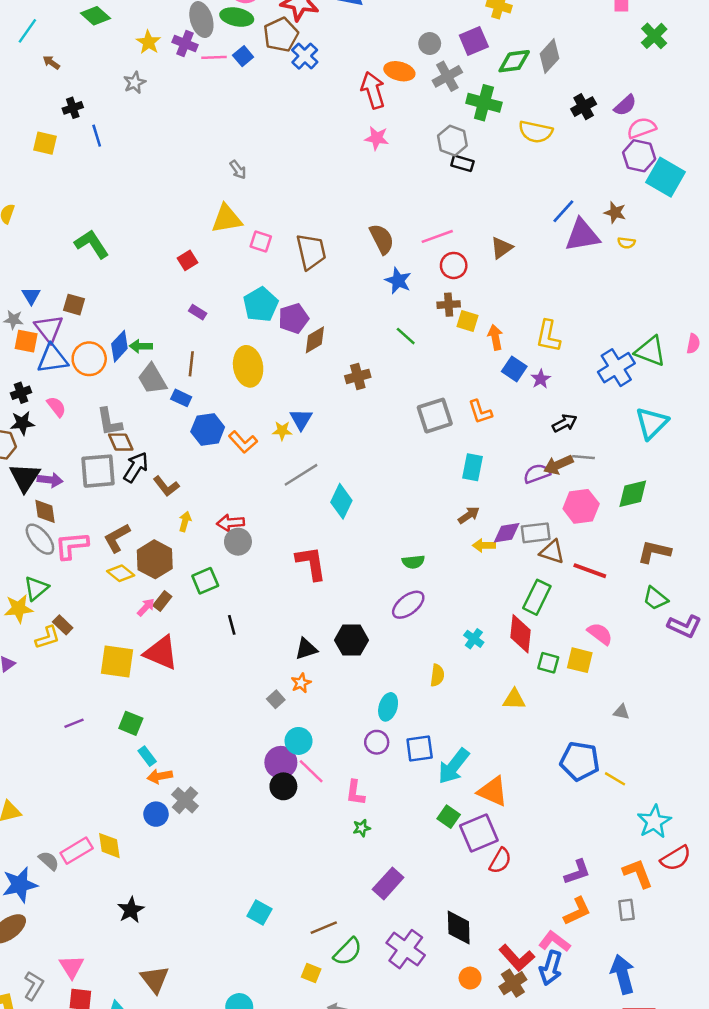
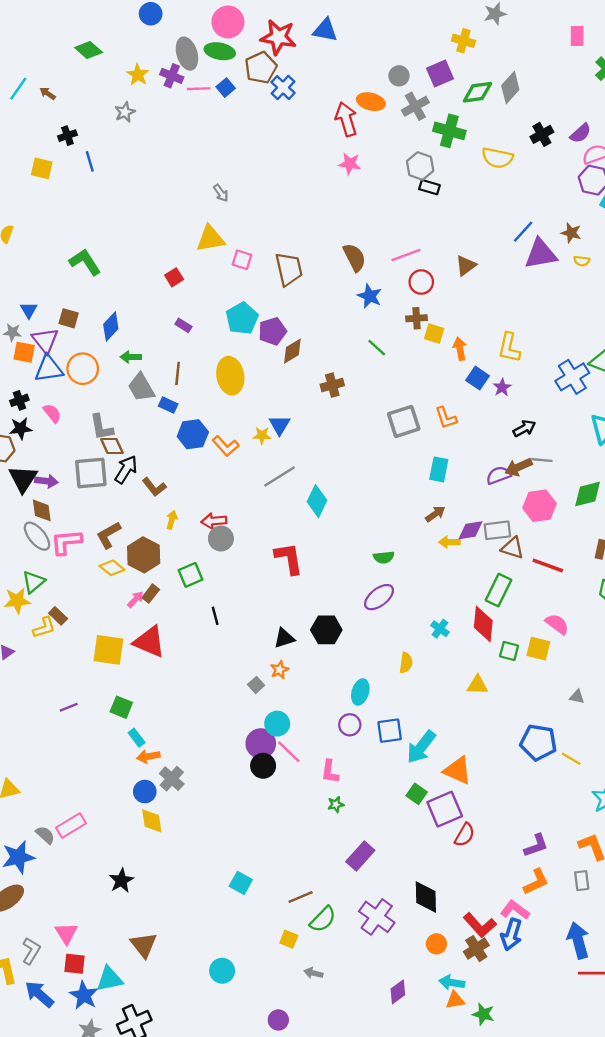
cyan line: (27, 31) -> (18, 89), moved
blue diamond: (119, 346) -> (111, 327), moved
yellow diamond: (109, 846) -> (152, 821), moved

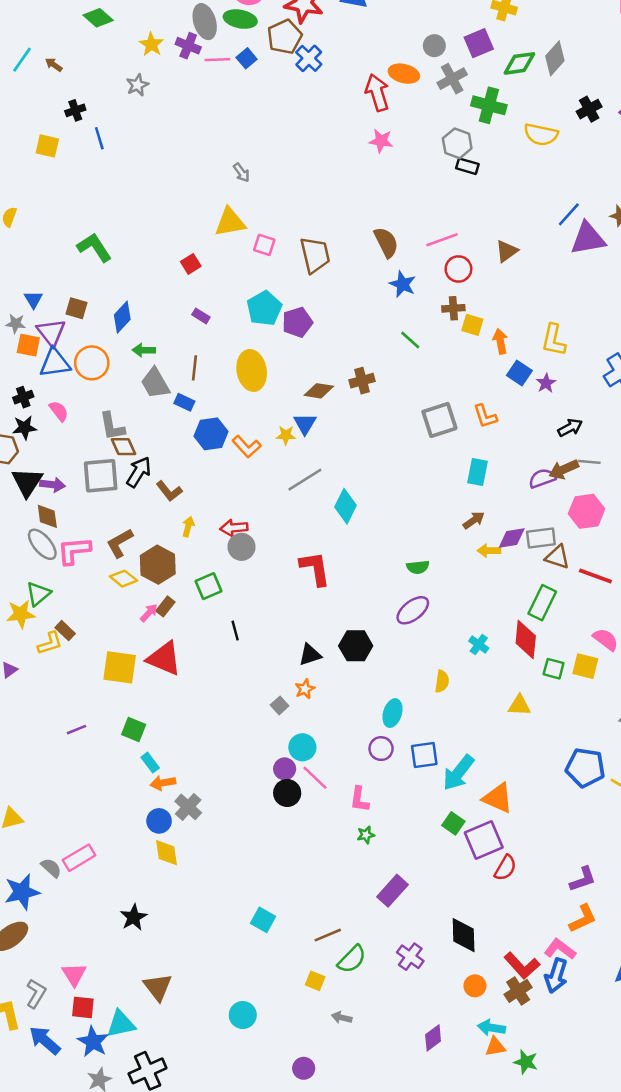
brown diamond: (292, 351) -> (319, 391), moved, turned 40
purple circle: (261, 744) -> (285, 769), size x0.7
purple cross: (377, 917) -> (410, 957), size x0.7

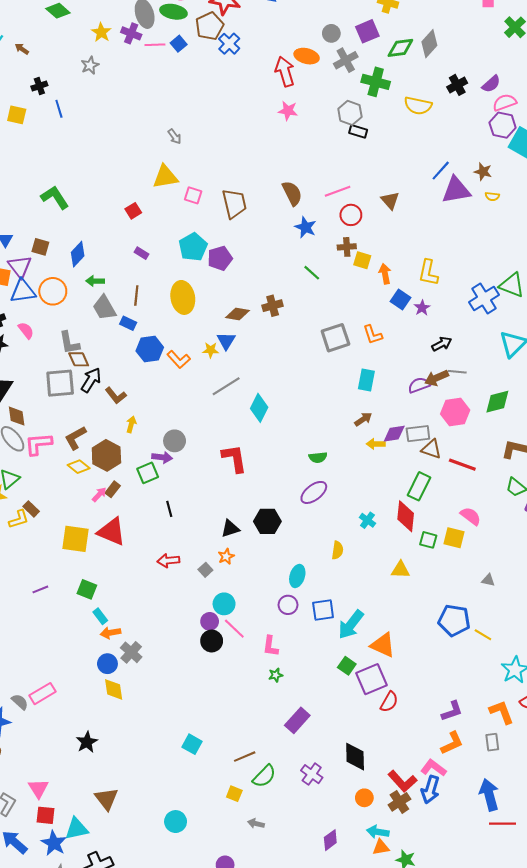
brown triangle: (507, 251) -> (390, 200), turned -36
purple arrow: (52, 485) -> (162, 457), moved
red arrow: (234, 528) -> (168, 561), moved

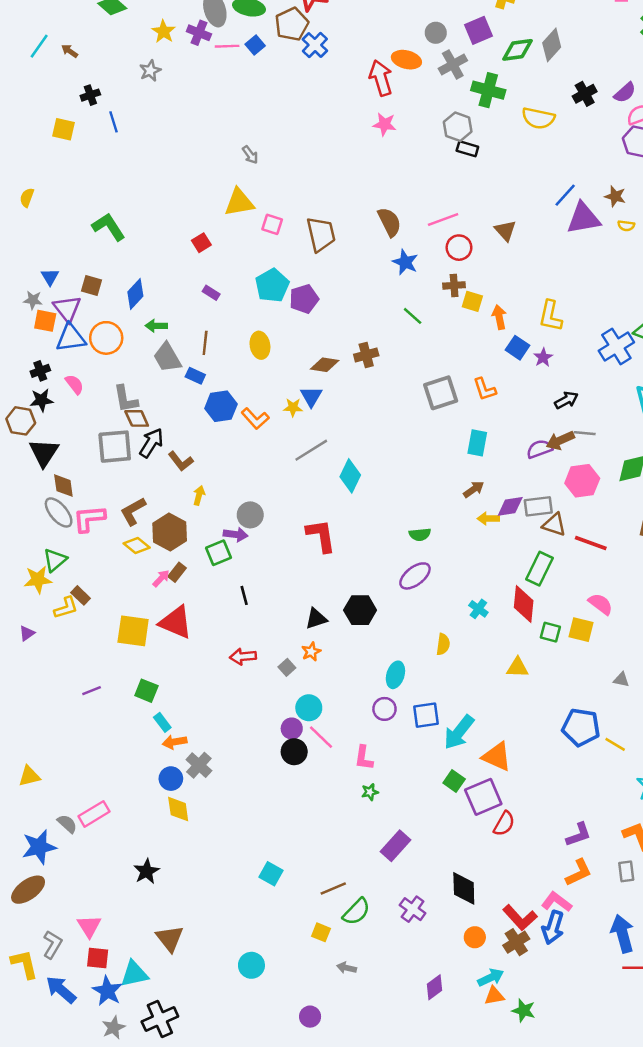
yellow ellipse: (183, 297) -> (260, 345), size x0.7
cyan arrow: (378, 832) -> (491, 978), turned 145

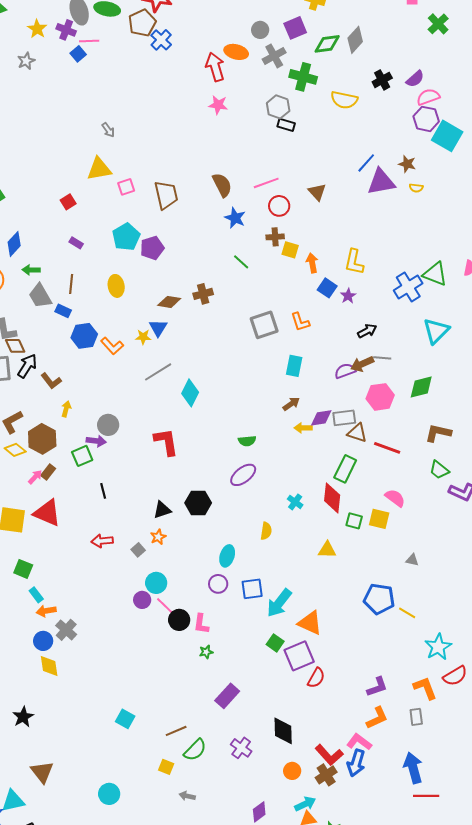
blue square: (255, 45) -> (78, 54), moved
pink square: (272, 224) -> (126, 187), turned -36
black circle: (294, 752) -> (179, 620), moved

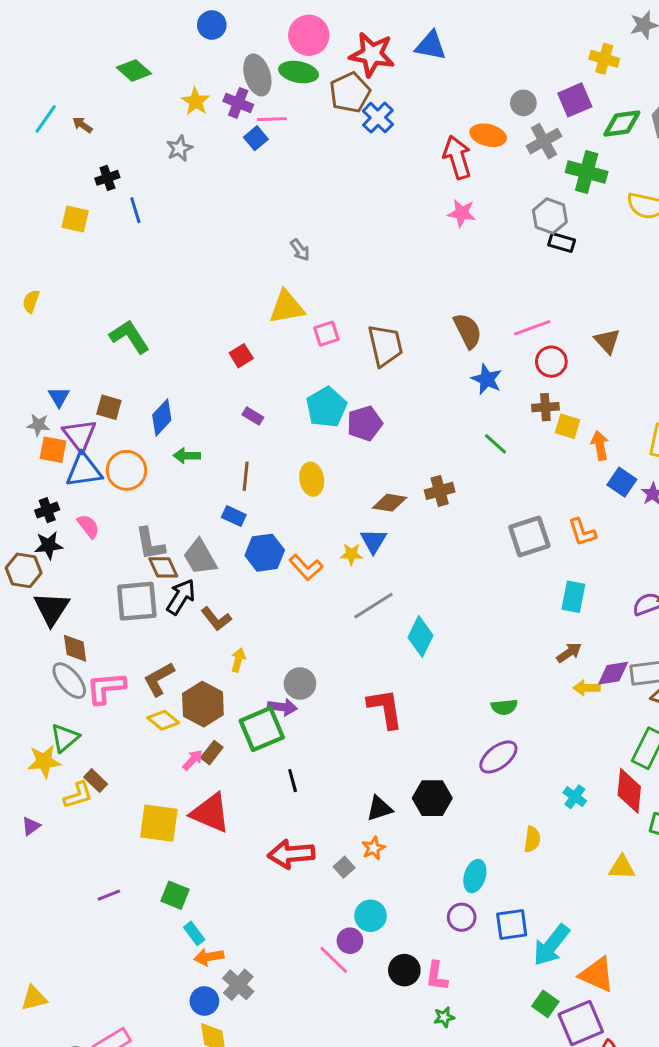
gray trapezoid: (40, 296) -> (200, 557), moved
green square: (82, 456) -> (262, 729), size x1.4
red arrow: (102, 541) -> (291, 854), size x1.4
pink line: (166, 607) -> (334, 960), moved

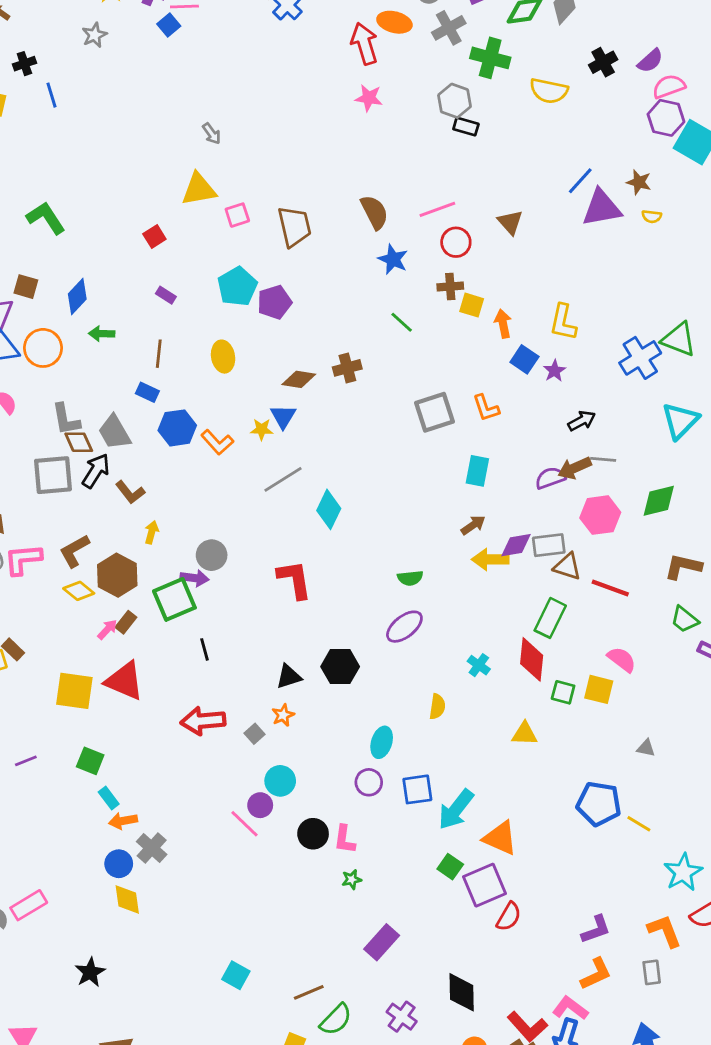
yellow arrow: (587, 688) -> (490, 559), size x1.4

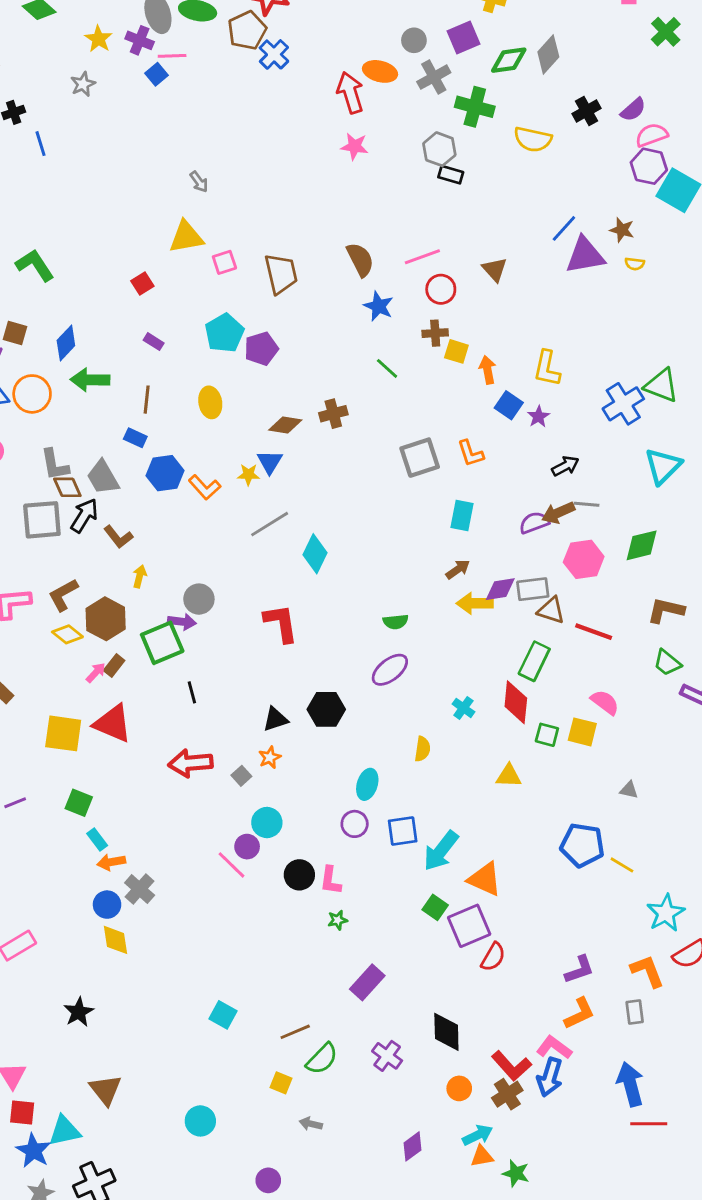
green arrow: (102, 334) -> (90, 380), size x1.5

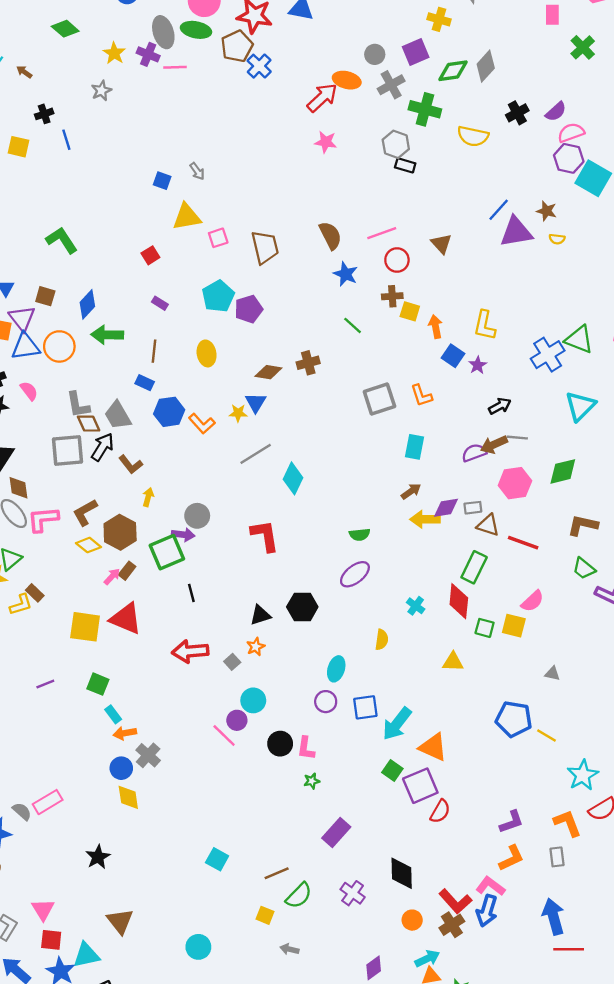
blue square: (157, 74) -> (162, 181), moved, turned -30
red arrow: (350, 93) -> (322, 98), turned 64
gray rectangle: (533, 589) -> (473, 508), size x0.7
pink semicircle: (605, 702) -> (532, 601), turned 100

